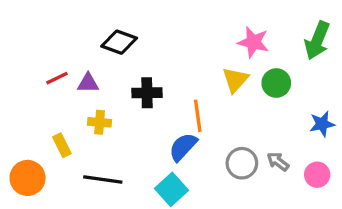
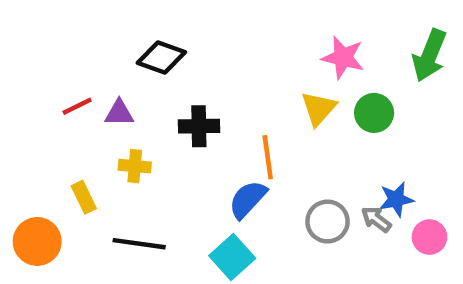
blue star: (322, 124) -> (396, 199), moved

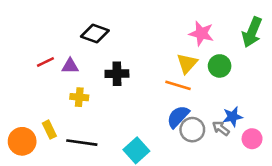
orange line: (268, 157) -> (178, 85), moved, turned -65
yellow rectangle: (84, 197) -> (49, 130), moved
blue semicircle: (248, 199) -> (178, 117), moved

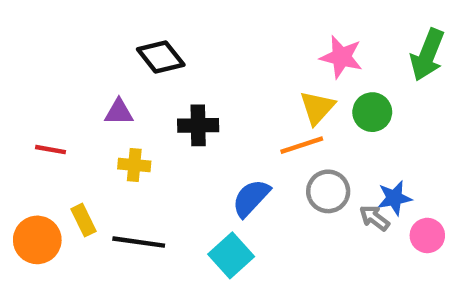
black diamond: (95, 33) -> (161, 57), turned 32
red line: (45, 62) -> (50, 150), moved, turned 36
orange line: (178, 85) -> (302, 145), turned -35
blue semicircle: (178, 117) -> (251, 198), moved
gray circle: (192, 130) -> (328, 191), moved

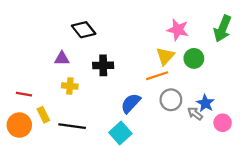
red line: (50, 150) -> (24, 94), moved
blue star: (394, 198) -> (205, 103), turned -30

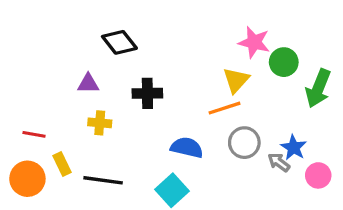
green arrow: (223, 29) -> (318, 88), moved
green circle: (194, 58) -> (284, 62), moved
blue semicircle: (131, 103) -> (187, 148), turned 60

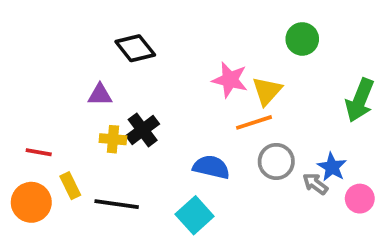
pink star: (254, 42) -> (230, 80), moved
green circle: (284, 62) -> (302, 39), moved
black cross: (147, 93) -> (143, 130), moved, turned -36

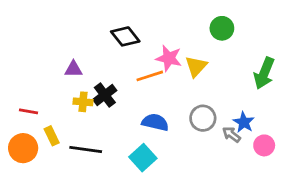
black diamond: (135, 48) -> (125, 36), moved
orange line: (254, 122) -> (150, 76), moved

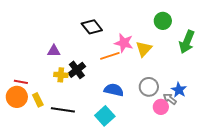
green arrow: (264, 73) -> (187, 42), moved
pink circle: (264, 145) -> (161, 107), moved
orange circle: (23, 148) -> (17, 97), moved

